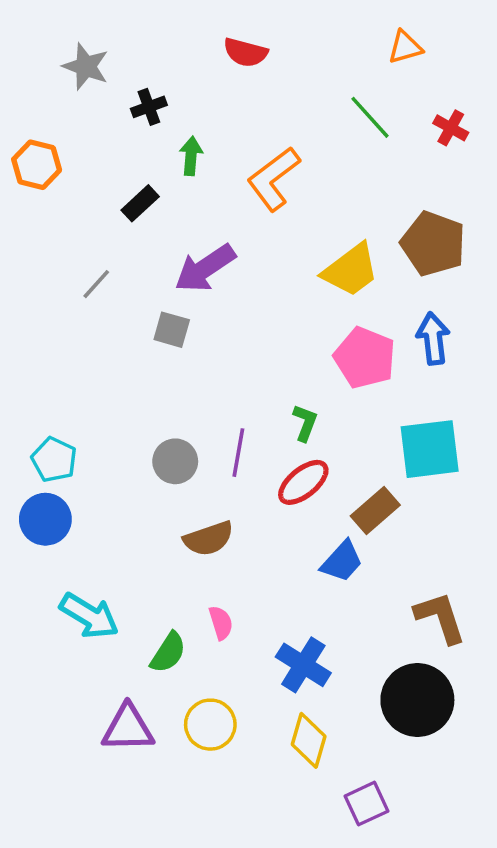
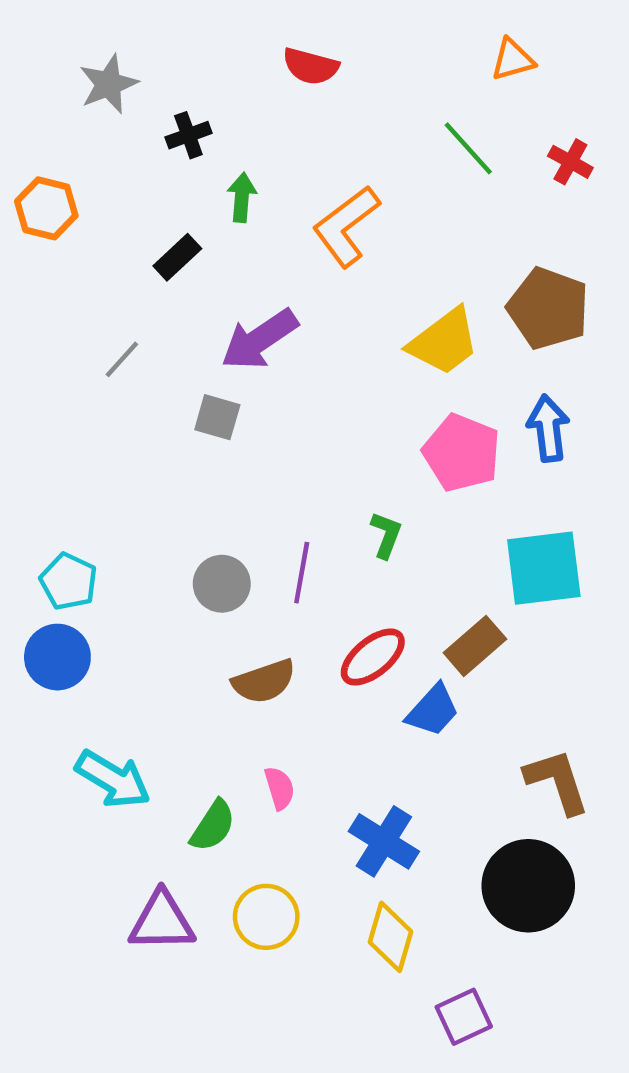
gray star: (86, 66) -> (108, 84), turned 30
red ellipse: (303, 482) -> (373, 657), moved

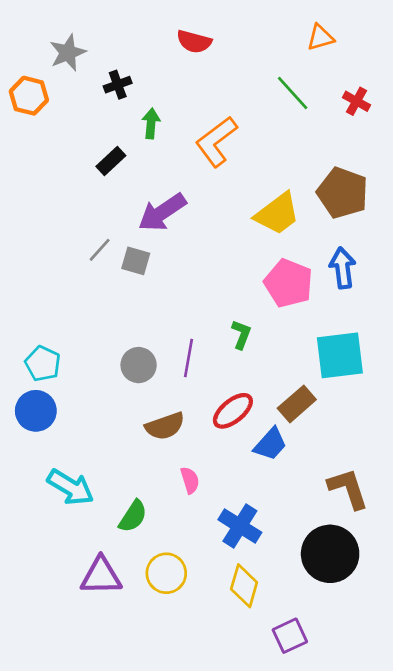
orange hexagon: (46, 208) -> (29, 96), moved
gray line: (122, 359) -> (100, 250), moved
pink semicircle: (280, 788) -> (190, 480), moved

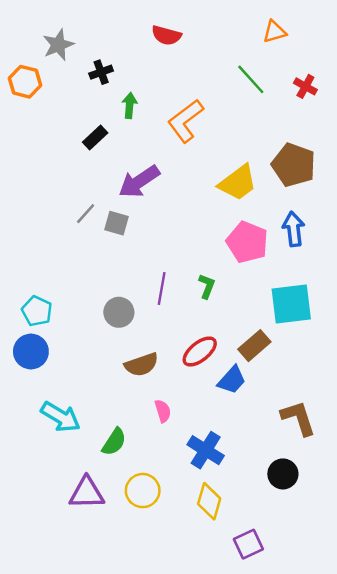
purple line: (189, 358) -> (162, 289), moved
black circle: (330, 554) -> (283, 474), size x0.6

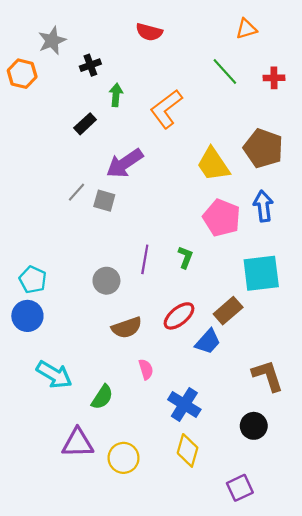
red cross: (305, 86) -> (274, 78), turned -30
yellow trapezoid: (238, 183) -> (213, 164), turned 93
yellow circle: (143, 491) -> (124, 458), moved
purple square: (248, 544) -> (240, 488), moved

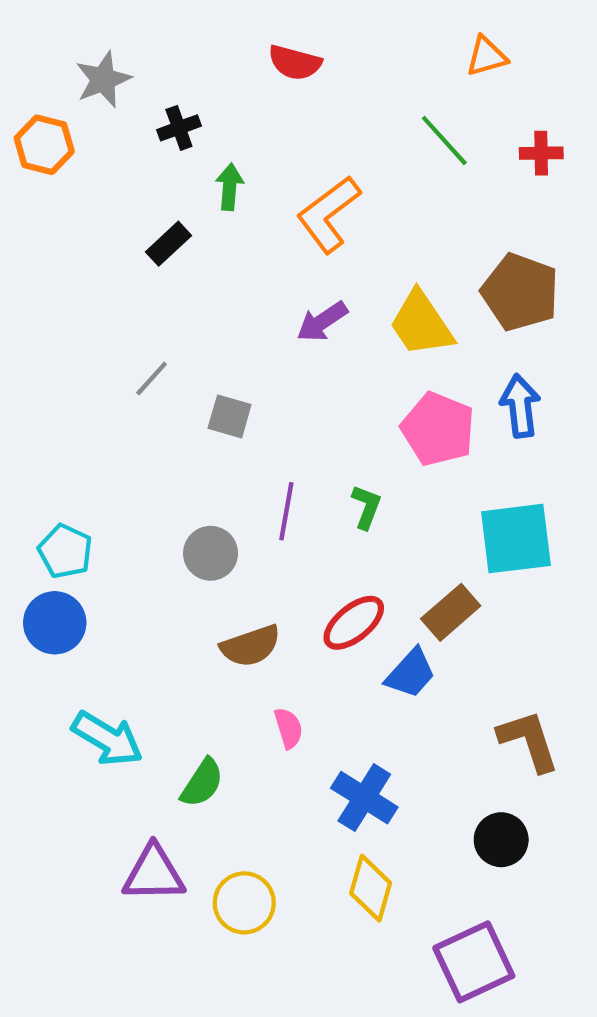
purple arrow: (125, 163) -> (322, 322), moved, size x0.7
gray square: (104, 201) -> (230, 416), moved
purple square: (240, 488) -> (474, 962), size x1.5

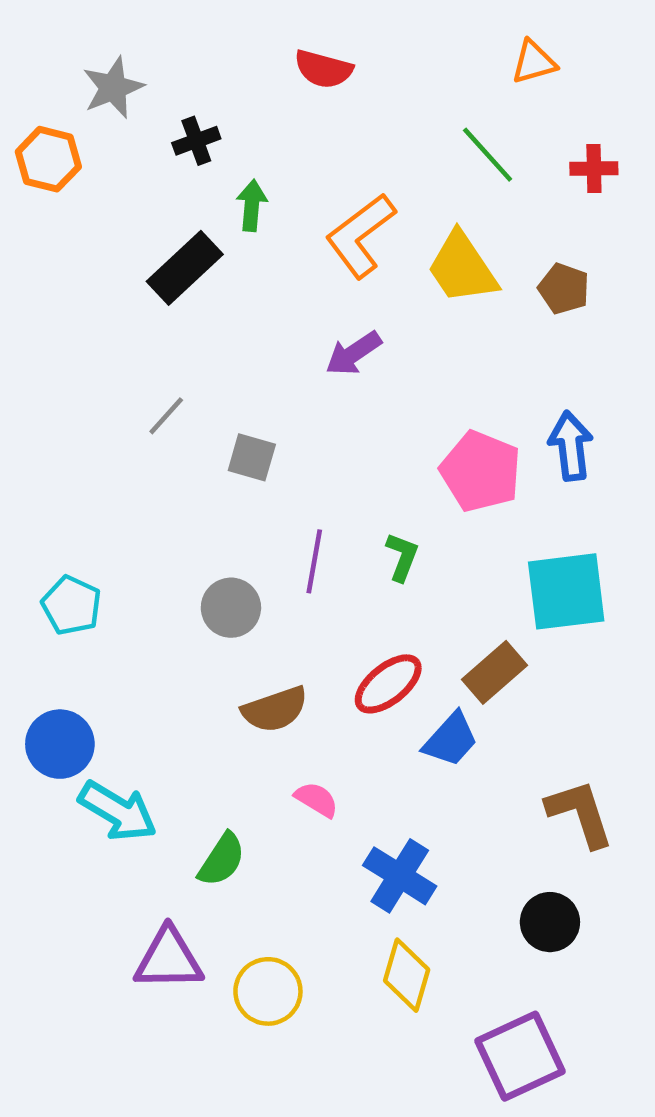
black rectangle: (168, 244) -> (185, 268), size x1.5
brown pentagon: (520, 292) -> (564, 289), moved, size x0.6
yellow trapezoid: (421, 324) -> (462, 268), moved
blue circle: (55, 623) -> (60, 744), moved
pink semicircle: (288, 728) -> (316, 800), turned -42

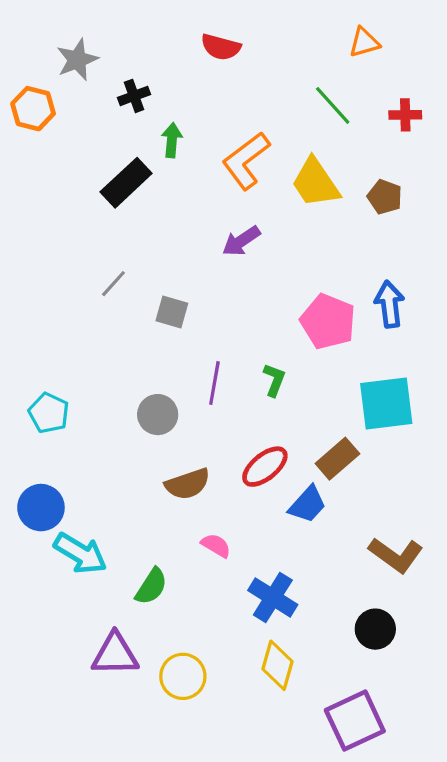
brown L-shape: (580, 813) -> (396, 555), turned 144

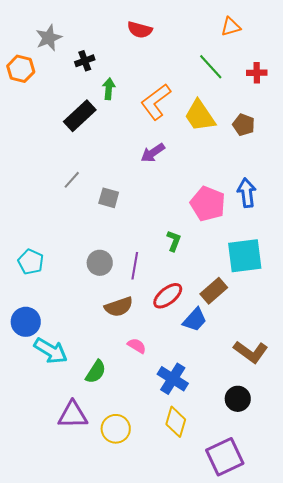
purple line: (214, 383) -> (135, 266), moved

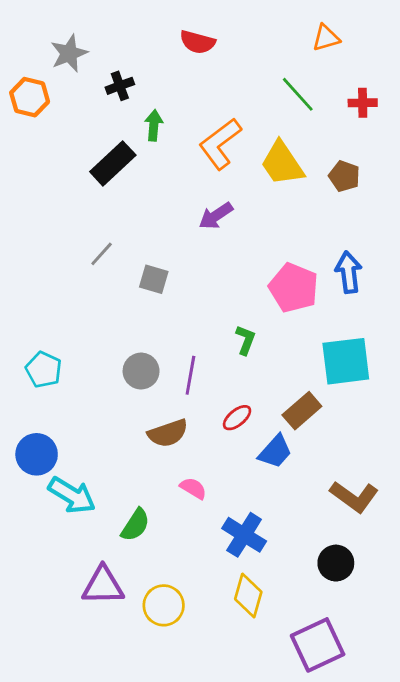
red ellipse: (168, 296) -> (237, 418), size x0.7

